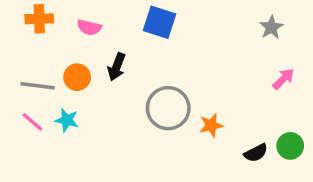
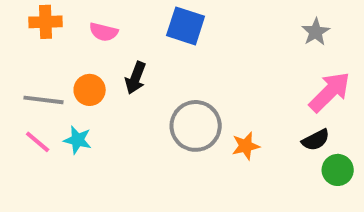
pink arrow: (283, 79) -> (330, 92), size x1.6
black semicircle: (256, 153) -> (316, 140), moved

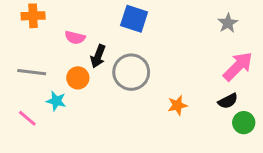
pink semicircle: (104, 32) -> (75, 38), moved
orange circle: (90, 90) -> (78, 78), moved
gray circle: (196, 126) -> (131, 72), moved
pink line: (38, 142) -> (27, 118), moved

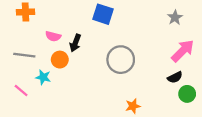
pink semicircle: (75, 38) -> (53, 36), moved
gray circle: (131, 72) -> (121, 60), moved
orange star: (177, 105) -> (133, 106), moved

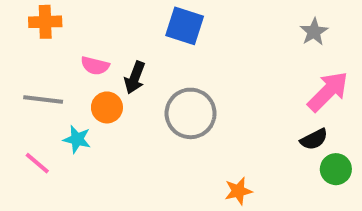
gray circle: (121, 60) -> (191, 113), moved

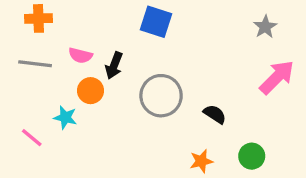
gray line: (43, 99) -> (35, 64), moved
black semicircle: (314, 139) -> (215, 114), moved, turned -120
green circle: (336, 169) -> (252, 156), moved

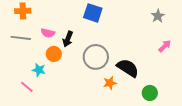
pink arrow: (277, 77) -> (165, 46), size x0.6
black semicircle: (215, 114) -> (128, 68), size x1.6
pink line: (32, 138) -> (27, 87), moved
orange star: (201, 161) -> (110, 83), moved

